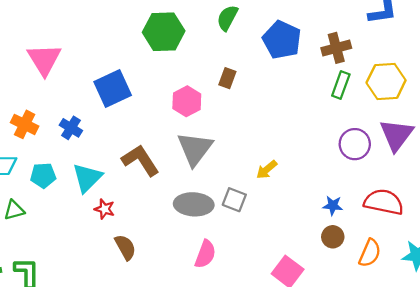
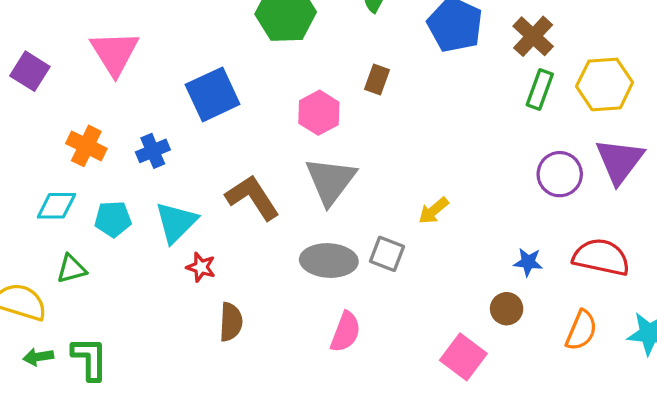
brown cross: (336, 48) -> (533, 36), turned -32
blue cross: (71, 128) -> (153, 151), turned 35
brown circle: (333, 237) -> (507, 309), moved
brown semicircle: (125, 247) -> (231, 322), turned 32

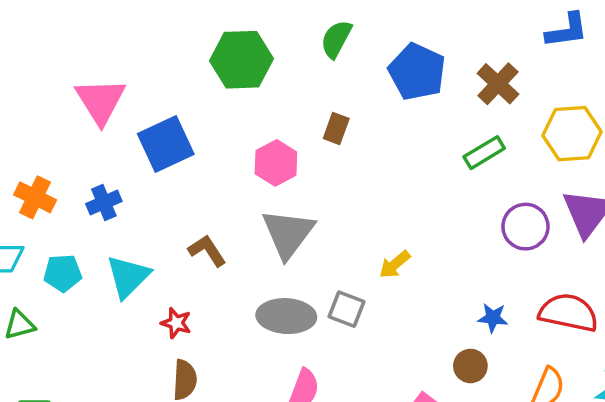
pink triangle: (115, 53) -> (100, 101), moved
green rectangle: (540, 89) -> (484, 153), moved, turned 39
brown L-shape: (252, 197) -> (207, 251), size x0.7
red star: (201, 267) -> (176, 323), moved

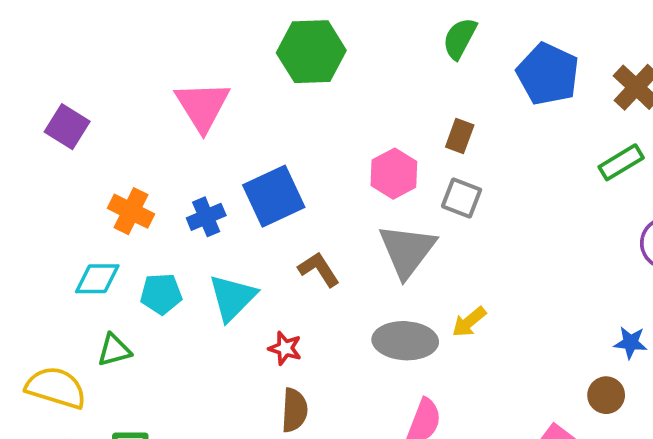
green hexagon: (242, 60) -> (311, 52), moved
blue square: (166, 144) -> (274, 196), moved
yellow arrow: (395, 264) -> (469, 322), moved
gray square: (347, 309) -> (462, 198), moved

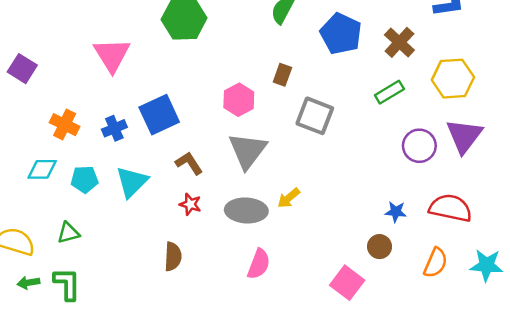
gray square: (462, 198) -> (315, 116), moved, size x1.4
red star: (285, 348) -> (190, 204), moved
green triangle: (114, 350) -> (68, 233), moved

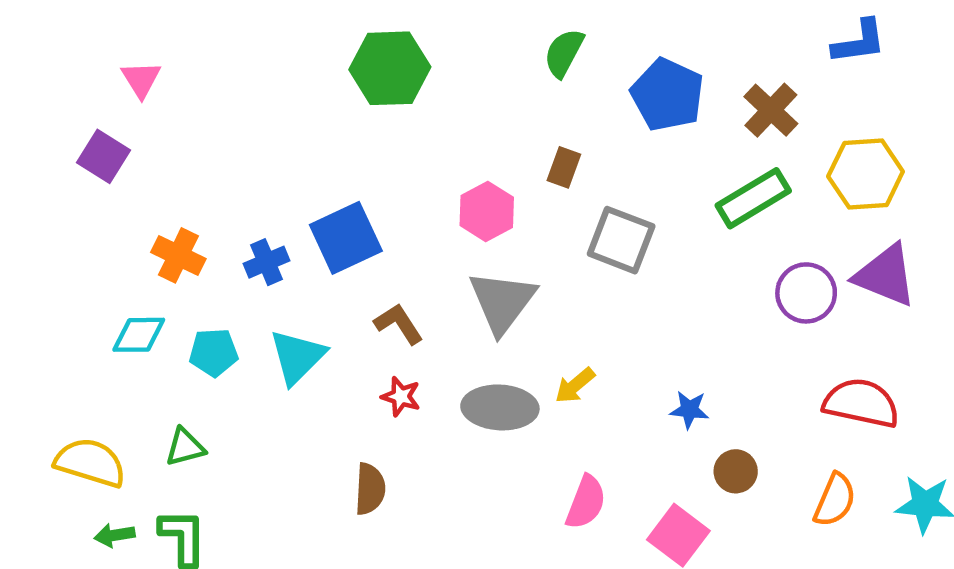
pink triangle: (112, 55) -> (141, 79), moved, size x0.6
green rectangle: (389, 92) -> (753, 198), size x1.4
purple triangle: (464, 136) -> (885, 275), turned -45
blue star: (396, 212) -> (689, 410), moved
pink semicircle: (259, 264) -> (586, 502), moved

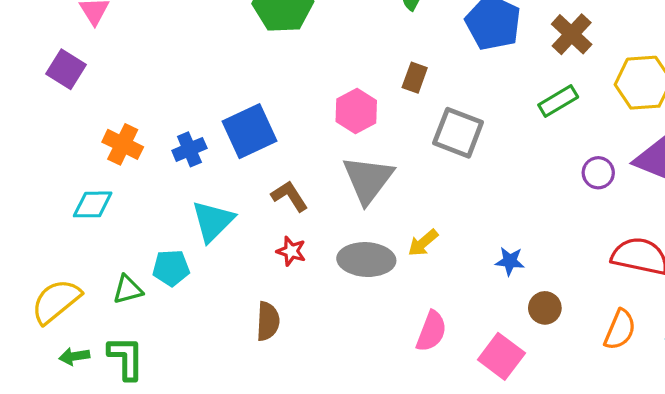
green rectangle: (753, 198) -> (558, 101), size x0.7
purple circle: (806, 293) -> (598, 173), size x0.7
cyan pentagon: (214, 352) -> (171, 268), moved
yellow semicircle: (90, 463) -> (56, 301), turned -56

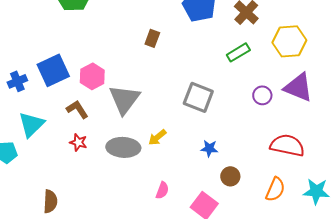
pink hexagon: (356, 111) -> (92, 76), moved
gray square: (458, 133) -> (198, 97), moved
brown semicircle: (268, 321) -> (50, 201), moved
pink semicircle: (431, 331) -> (162, 190), size x0.7

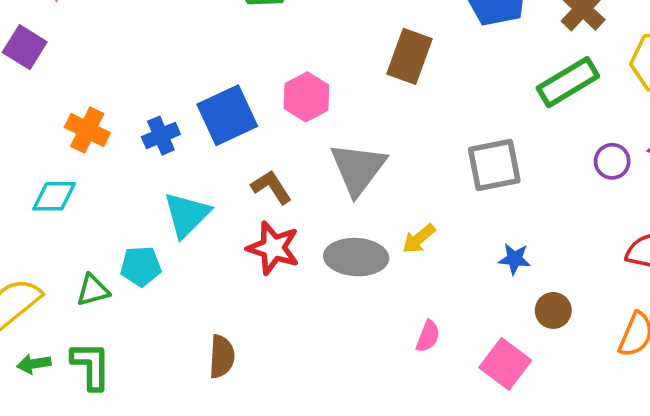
brown rectangle: (152, 38) -> (410, 56), size x1.6
green rectangle: (238, 52) -> (568, 82), size x1.4
pink hexagon: (92, 76) -> (306, 97), moved
gray square: (198, 97) -> (494, 165), turned -32
red star: (78, 142) -> (273, 248), size x1.6

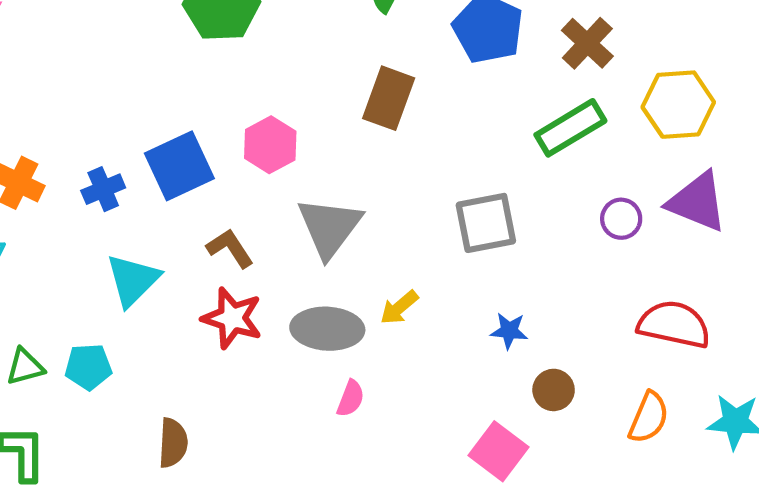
cyan pentagon: (141, 266) -> (88, 367), moved
pink semicircle: (428, 336) -> (351, 398), moved

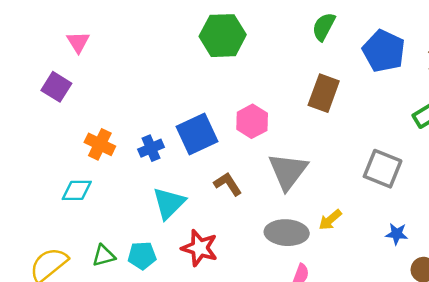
gray square: (486, 223) -> (383, 169), turned 33
red star: (232, 318) -> (200, 248), moved

